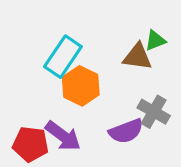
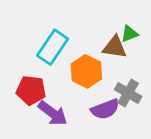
orange hexagon: (81, 86) -> (86, 71), moved
red pentagon: (31, 144) -> (31, 90), moved

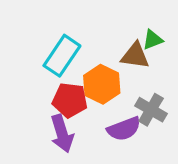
red pentagon: (31, 90) -> (70, 100), moved
purple arrow: (53, 113) -> (62, 134), turned 36

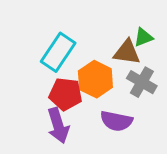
gray cross: (151, 110) -> (142, 82), moved
purple semicircle: (124, 129) -> (116, 121), turned 32

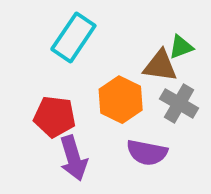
cyan rectangle: (58, 52) -> (73, 37), moved
red pentagon: (66, 94) -> (55, 117), moved

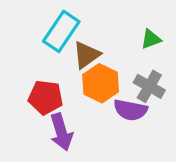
brown triangle: (160, 66) -> (86, 55), moved, turned -44
purple semicircle: (147, 152) -> (130, 110), moved

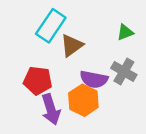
orange hexagon: (101, 83) -> (83, 100), moved
purple semicircle: (130, 110) -> (94, 79), moved

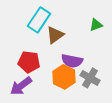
gray cross: (124, 71) -> (90, 78), moved
purple arrow: (51, 109) -> (21, 86), moved, turned 70

